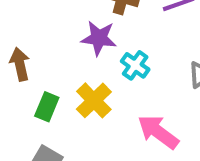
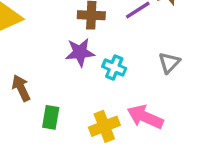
yellow cross: (94, 100) -> (104, 126), moved, turned 36

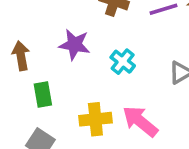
purple star: (80, 52) -> (74, 45), moved
green rectangle: (51, 117) -> (43, 94), turned -35

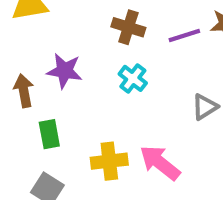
purple star: (74, 45) -> (65, 71), moved
cyan cross: (123, 62) -> (133, 78), moved

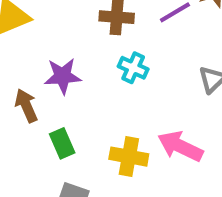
yellow cross: (109, 161) -> (129, 157), turned 30

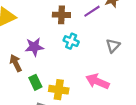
yellow cross: (129, 157) -> (59, 90), moved

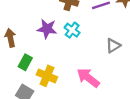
purple star: (34, 47) -> (47, 29), moved
green rectangle: (35, 82) -> (25, 62), turned 40

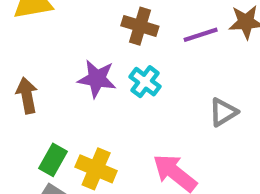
green rectangle: (25, 62) -> (53, 160), moved

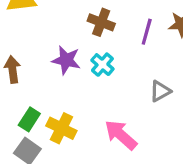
purple line: (201, 35) -> (147, 32), turned -60

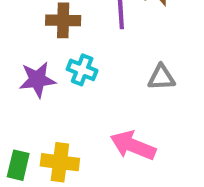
gray triangle: (160, 91) -> (161, 77), turned 45

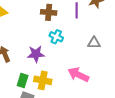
purple star: (37, 80) -> (36, 54), moved

